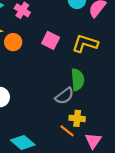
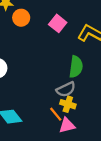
gray semicircle: (64, 96) -> (66, 89), moved
pink triangle: (93, 141) -> (67, 125), moved, turned 30

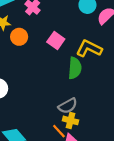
green semicircle: (76, 67) -> (75, 68), moved

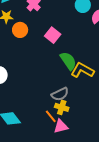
yellow L-shape: (89, 49) -> (82, 70), moved
green semicircle: (75, 68) -> (68, 61), turned -42

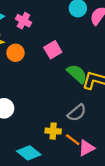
pink square: (53, 35) -> (53, 50), turned 35
yellow cross: (62, 107) -> (53, 131), moved

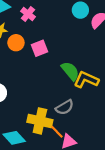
pink square: (53, 50) -> (39, 48), moved
yellow cross: (53, 131) -> (40, 121), size x1.6

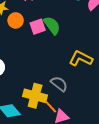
green semicircle: (70, 71) -> (52, 25), moved
gray semicircle: (65, 107) -> (59, 84), turned -114

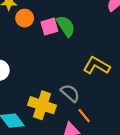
orange line: (51, 107) -> (84, 116), moved

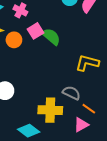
pink square: (49, 27) -> (36, 31), moved

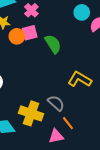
pink square: (36, 31) -> (30, 33), moved

